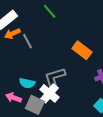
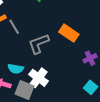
gray L-shape: (55, 77) -> (39, 44), moved

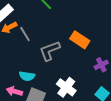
white cross: (39, 78) -> (66, 87), moved

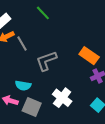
orange rectangle: (80, 40) -> (89, 56), moved

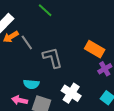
gray L-shape: (46, 61) -> (52, 58), turned 100

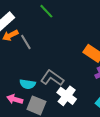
gray L-shape: (52, 58) -> (52, 78), moved, turned -45

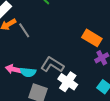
pink arrow: (15, 99) -> (13, 69), moved

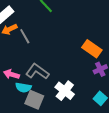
gray L-shape: (52, 65) -> (37, 72), moved
cyan semicircle: (28, 72) -> (23, 88), moved

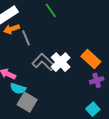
gray L-shape: (37, 72) -> (44, 62), moved
white cross: (65, 91) -> (61, 62), moved

